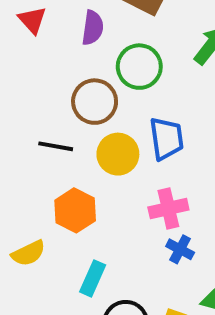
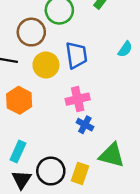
cyan rectangle: (93, 278) -> (18, 152), moved

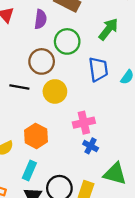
blue trapezoid: (76, 55) -> (98, 69), moved
orange hexagon: (19, 100) -> (36, 136), moved

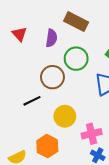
black line: (19, 87) -> (32, 101), turned -36
yellow circle: (55, 91) -> (65, 116), moved

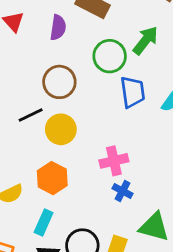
green circle: (76, 59) -> (110, 56), moved
yellow circle: (65, 116) -> (61, 129), moved

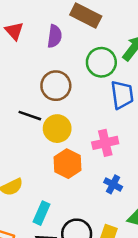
black line: (31, 115) -> (30, 116), turned 45
pink cross: (114, 161) -> (105, 143), moved
orange hexagon: (52, 178) -> (68, 164), moved

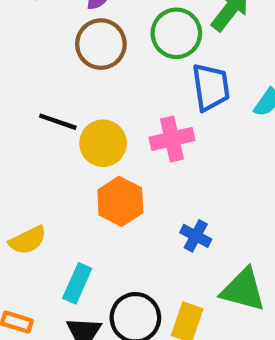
brown circle: (56, 86) -> (101, 44), moved
pink cross: (105, 143) -> (172, 139), moved

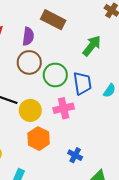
green circle: (176, 33) -> (55, 75), moved

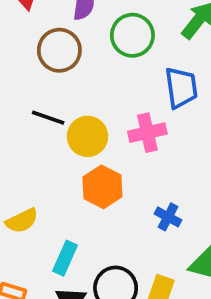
brown circle: (29, 62) -> (59, 50), moved
green circle: (55, 75) -> (132, 35), moved

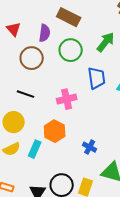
pink cross: (147, 133) -> (67, 99), moved
yellow circle: (87, 136) -> (14, 122), moved
cyan rectangle: (65, 258) -> (35, 149), moved

